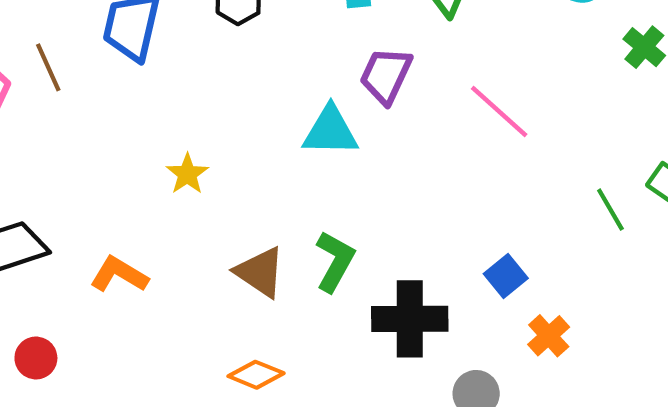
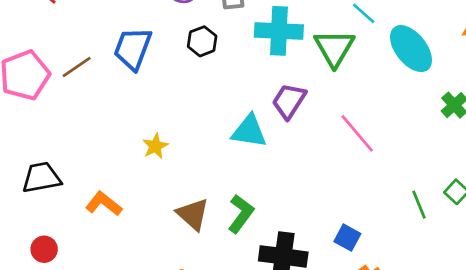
brown line: (48, 67) -> (77, 67), turned 72
blue square: (506, 276) -> (347, 238), turned -30

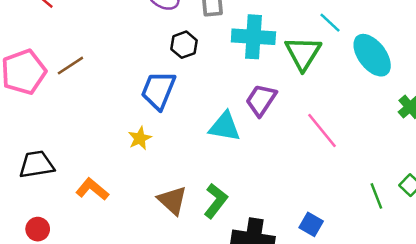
blue trapezoid: (133, 48) -> (158, 90), moved

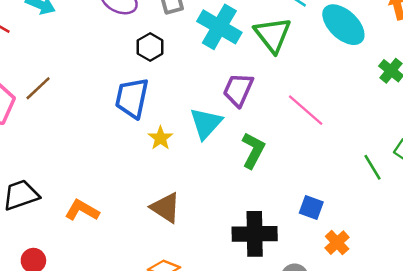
cyan cross: (253, 37) -> (219, 27), turned 36
cyan triangle: (225, 127) -> (206, 123), turned -48
yellow star: (140, 138) -> (160, 138), moved
green L-shape: (216, 201) -> (253, 150), moved

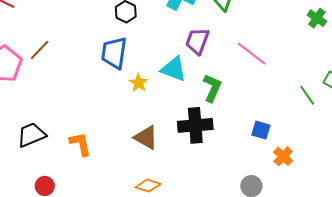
cyan triangle: (206, 123) -> (174, 69), turned -48
orange L-shape: (82, 210) -> (80, 144), turned 52
black cross: (255, 234) -> (195, 125), moved

